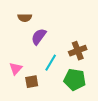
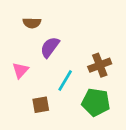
pink triangle: (16, 69) -> (20, 70), moved

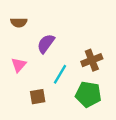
brown semicircle: (32, 23) -> (19, 22), moved

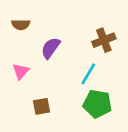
brown cross: (92, 60) -> (104, 40), moved
cyan line: (60, 74) -> (88, 74), moved

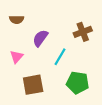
cyan line: (88, 74) -> (60, 57), moved
brown square: (41, 106) -> (33, 85), size x1.5

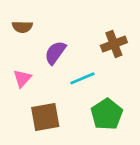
cyan line: (60, 57) -> (82, 78), turned 36
green pentagon: (78, 83) -> (107, 114), turned 30

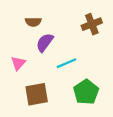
brown semicircle: (22, 27) -> (33, 22), moved
brown cross: (114, 44) -> (92, 24), moved

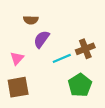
brown cross: (92, 24) -> (85, 49), moved
brown square: (37, 94) -> (18, 87), moved

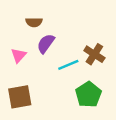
brown cross: (85, 49) -> (94, 54), turned -36
pink triangle: (17, 58) -> (19, 55), moved

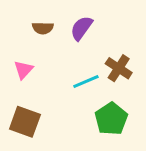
purple semicircle: (46, 44) -> (81, 28), moved
brown square: (20, 97) -> (25, 122), turned 30

